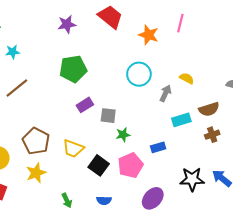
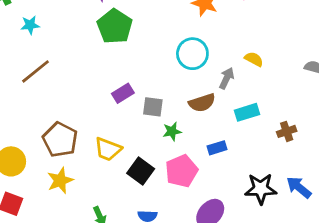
green pentagon: (73, 69) -> (115, 26), moved, turned -30
brown semicircle: (209, 109) -> (202, 103), moved

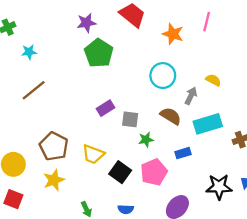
brown semicircle: (202, 103) -> (171, 116), turned -130
cyan rectangle: (247, 112) -> (208, 124), size x1.4

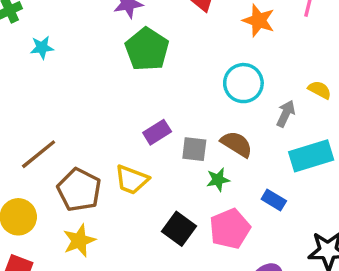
brown line: (34, 90) -> (39, 154), moved
brown semicircle: (171, 116) -> (237, 144), moved
blue rectangle: (183, 153) -> (274, 200), turned 48
yellow trapezoid: (93, 154) -> (132, 180), moved

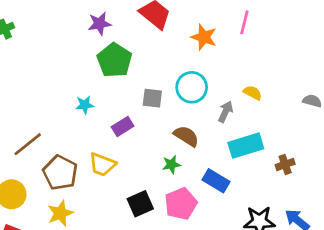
cyan star: (42, 48) -> (85, 105), moved
gray square: (194, 149) -> (152, 98), moved
blue rectangle: (274, 200) -> (216, 181), size x1.4
black square: (179, 229) -> (140, 204), turned 30

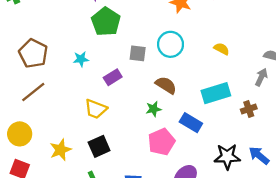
gray arrow: (226, 112) -> (261, 77), moved
brown pentagon: (60, 173) -> (33, 53), moved
black square: (140, 204) -> (99, 146), moved

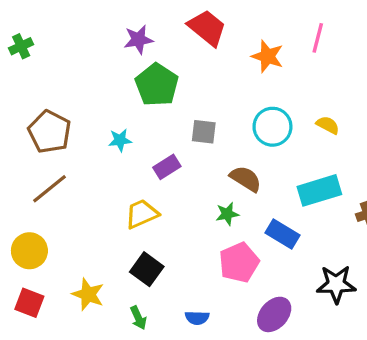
cyan circle: (171, 44) -> (272, 127), moved
yellow trapezoid: (96, 109) -> (142, 214), turned 135
black square: (99, 146) -> (147, 269), turned -30
yellow star: (60, 150) -> (88, 294), moved, turned -30

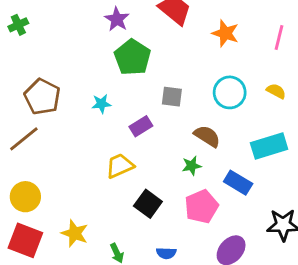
pink line: (318, 38) -> (279, 38), moved
purple star: (138, 40) -> (117, 19), turned -30
brown line: (50, 189) -> (24, 139), moved
black square: (147, 269) -> (148, 204), moved
red square: (29, 303) -> (25, 240), size x1.4

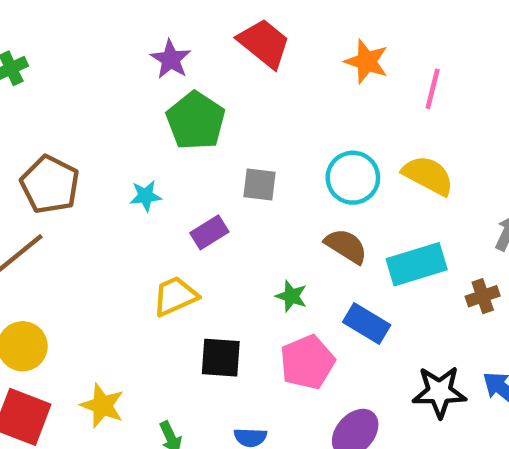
orange star: (225, 33) -> (367, 62), moved
yellow semicircle: (276, 91) -> (428, 175), size x1.6
brown semicircle: (207, 136) -> (346, 246), moved
green star: (192, 166) -> (291, 296), turned 30
black square: (148, 204) -> (221, 358), turned -32

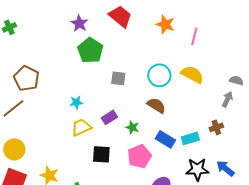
cyan star: (146, 196) -> (76, 102), moved
purple rectangle: (209, 232) -> (109, 117), moved
cyan rectangle: (417, 264) -> (190, 138), moved, size x0.7

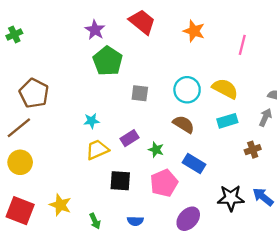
pink line: (194, 36) -> (242, 45), moved
cyan rectangle: (190, 138) -> (227, 121), moved
yellow circle: (14, 149) -> (20, 162), moved

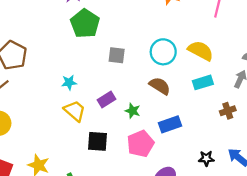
yellow trapezoid: (97, 150) -> (75, 111), turned 65
blue rectangle: (194, 163) -> (170, 124), turned -50
black star: (231, 198) -> (206, 158), size x0.6

